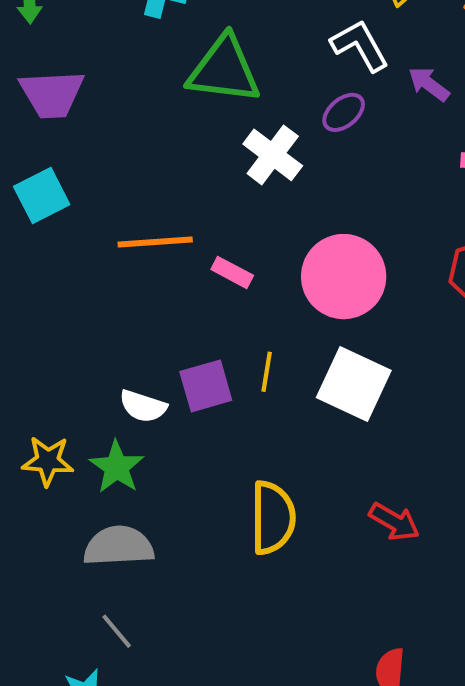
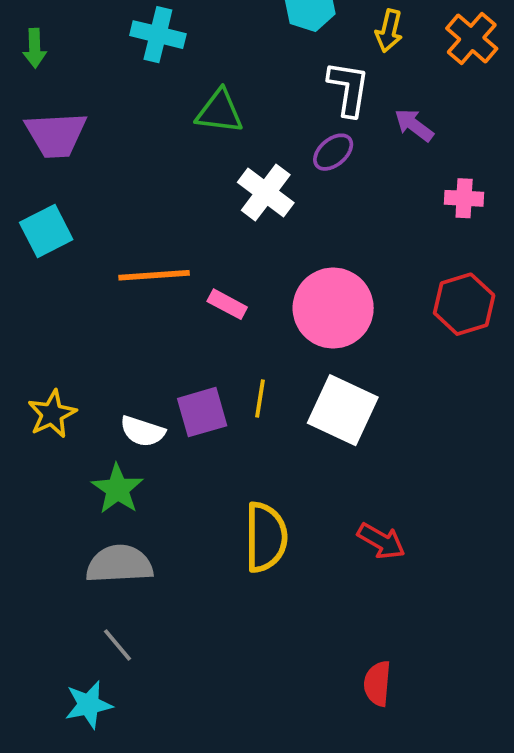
white L-shape: (360, 45) -> (349, 89), turned 38
green triangle: (224, 70) -> (220, 112), size x0.7
yellow star: (48, 461) -> (52, 414), moved, turned -30

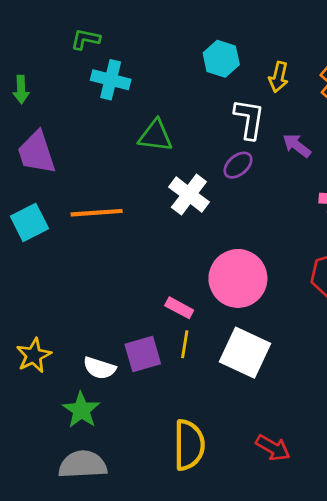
purple trapezoid: (56, 135) -> (36, 153), turned 75
orange line: (154, 275) -> (97, 213), moved
pink rectangle: (227, 304) -> (179, 308), moved

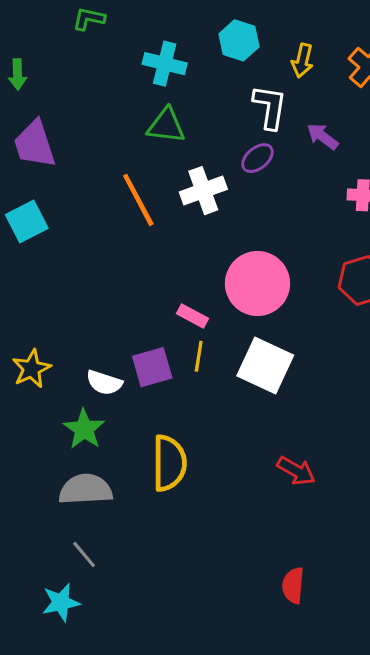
cyan cross: (111, 80) -> (165, 64), moved
white cross: (189, 195) -> (203, 191), turned 33
orange line: (97, 213) -> (138, 200), moved, turned 66
yellow semicircle: (189, 445) -> (169, 463), moved

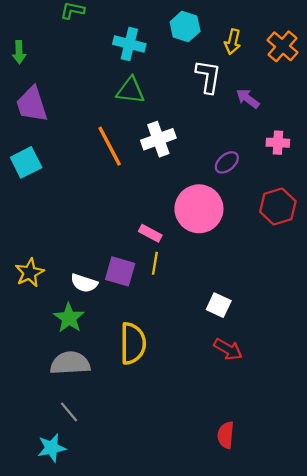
purple ellipse: (257, 158) -> (227, 162), moved
white square: (265, 366) -> (219, 305), moved, size x0.6
purple square: (152, 367) -> (120, 271), turned 32

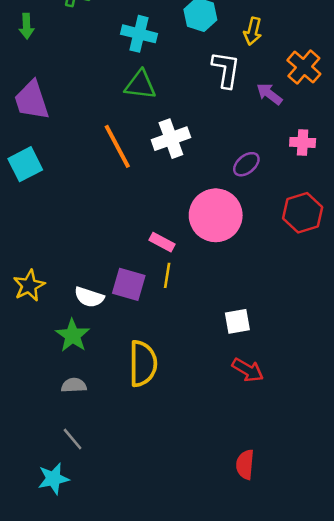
orange cross: (283, 46) -> (304, 67), moved
green arrow: (19, 52) -> (27, 26), moved
white square: (219, 305) -> (237, 321), turned -35
gray semicircle: (70, 363) -> (74, 385), size x0.6

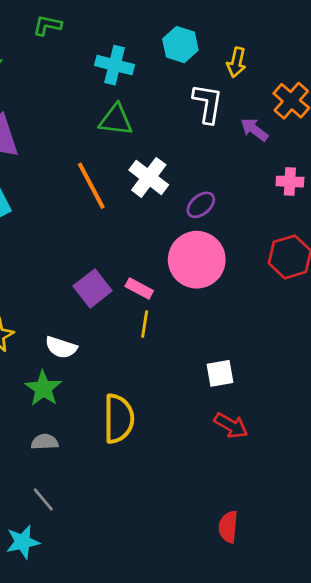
white cross: (171, 139) -> (149, 177), turned -33
purple ellipse: (246, 164) -> (201, 205), moved
purple square: (129, 284) -> (93, 288), moved, turned 36

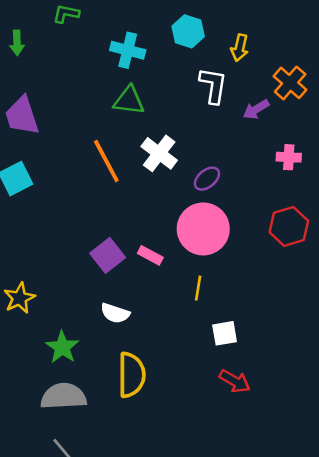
purple arrow: (254, 129) -> (256, 109), turned -68
yellow line: (145, 324) -> (198, 288), moved
white semicircle: (61, 347) -> (115, 313), moved
gray semicircle: (45, 442) -> (64, 396), size x1.8

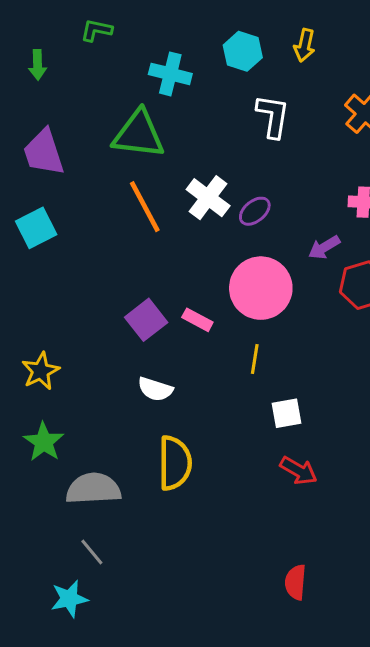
yellow arrow: (240, 48) -> (305, 45), moved
green triangle: (129, 101) -> (139, 134), moved, size x1.4
purple arrow: (256, 109) -> (324, 247), moved
purple ellipse: (207, 179) -> (255, 211), moved
green star: (62, 347) -> (44, 442), moved

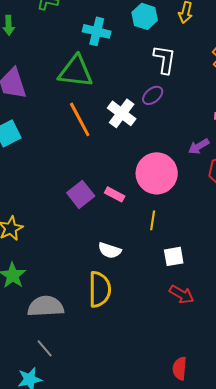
purple ellipse: (255, 211) -> (153, 95), moved
white semicircle: (155, 389) -> (110, 250), moved

